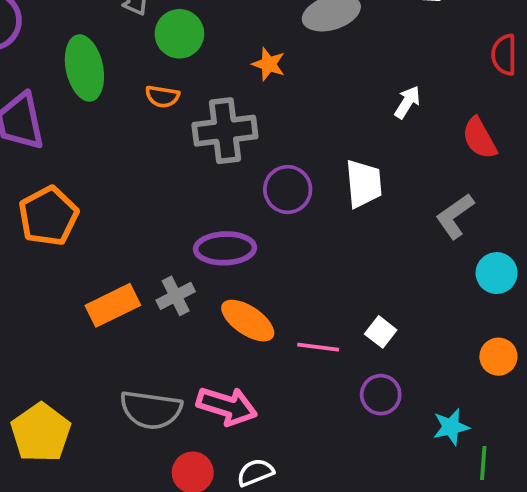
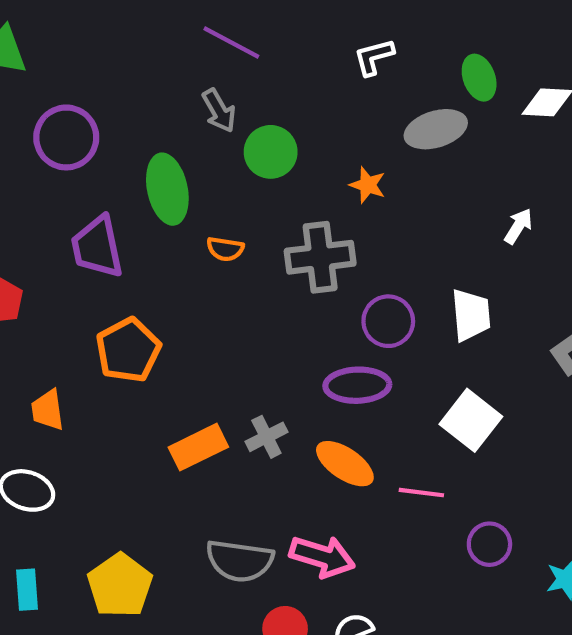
orange semicircle: (162, 96) -> (225, 249), moved
purple ellipse: (225, 248) -> (357, 385), moved
white square: (381, 332) -> (471, 420), moved, size x1.8

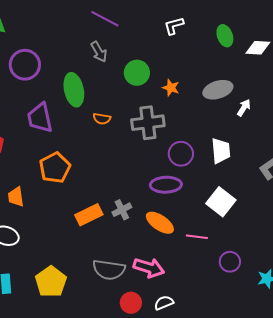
gray ellipse: (436, 129) -> (218, 90), moved
green circle: (271, 152) -> (137, 73), moved

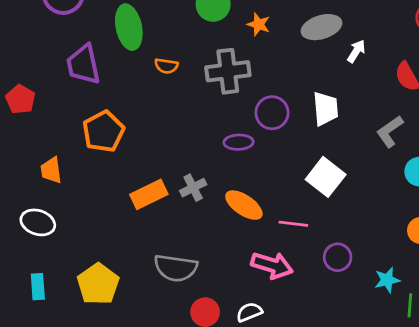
purple ellipse: (166, 185) -> (239, 142), moved, size x0.7
pink arrow: (149, 268) -> (272, 265), moved

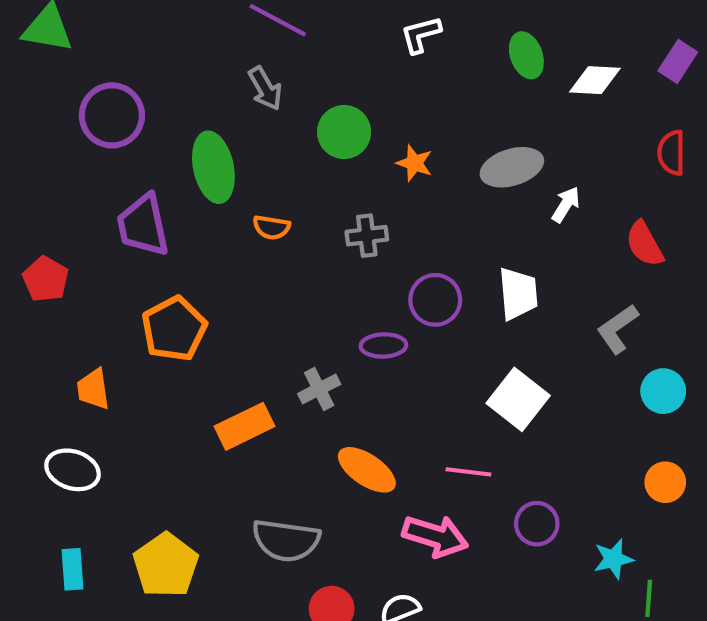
gray cross: (228, 71) -> (367, 236), size x0.6
gray cross: (193, 188) -> (319, 389), moved
orange ellipse: (244, 205) -> (367, 470), moved

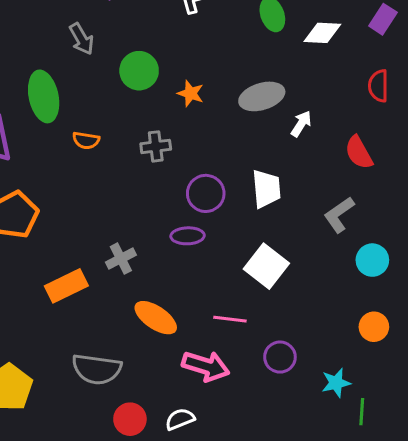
purple ellipse: (383, 345) -> (188, 236), moved

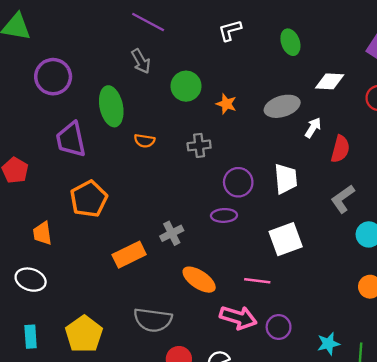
white diamond: (322, 33) -> (330, 81), moved
red semicircle: (359, 153) -> (340, 149), moved, turned -136
white square: (266, 266) -> (286, 239), turned 32
purple circle: (280, 357) -> (279, 327), moved
cyan star: (336, 383) -> (328, 344), moved

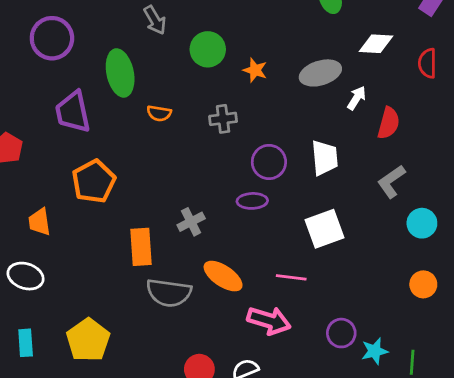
orange rectangle: (129, 255) -> (141, 247), turned -68
gray semicircle: (153, 320) -> (169, 293), moved
purple circle: (279, 327) -> (341, 333), moved

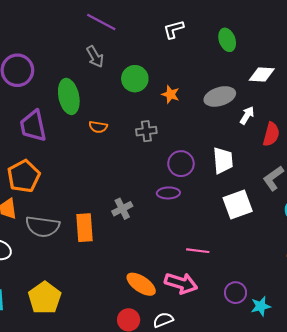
orange pentagon: (94, 181) -> (24, 176), moved
white square: (325, 229) -> (238, 204), moved
orange ellipse: (223, 276) -> (141, 284), moved
gray semicircle: (169, 293) -> (43, 227), moved

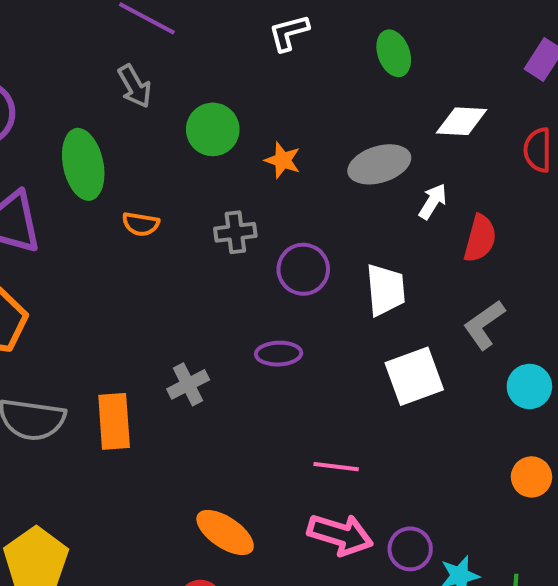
purple circle: (181, 164) -> (303, 269), moved
pink arrow: (181, 283) -> (340, 535), moved

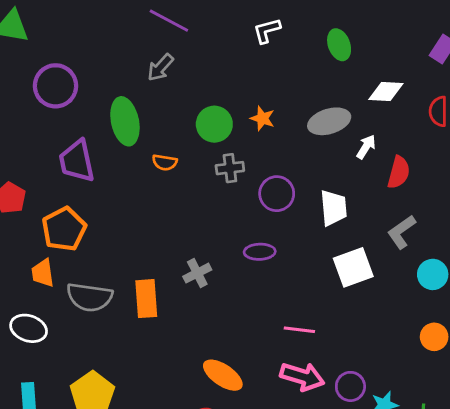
gray arrow: (135, 86) -> (160, 67), turned 72
green circle: (213, 129) -> (214, 124), moved

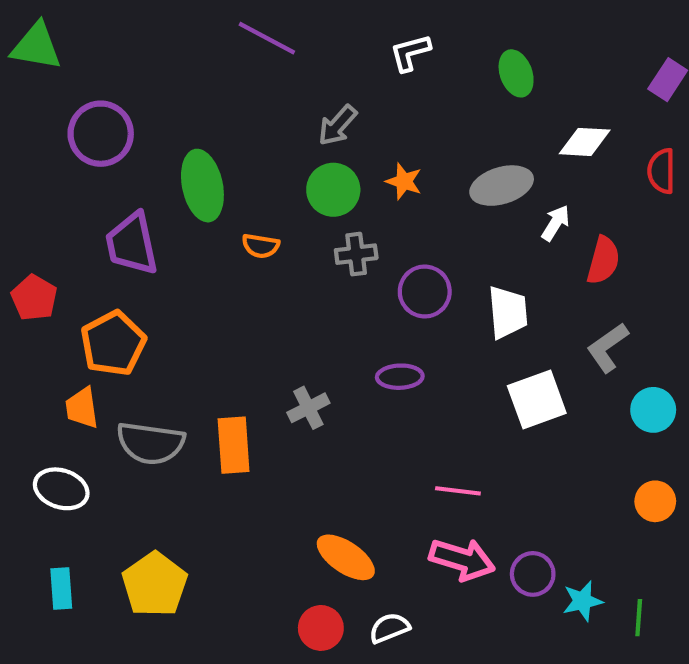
gray arrow: (160, 67) -> (337, 125), moved

